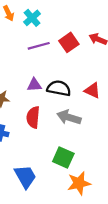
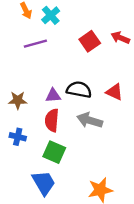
purple line: (39, 46) -> (35, 44), moved
purple triangle: (34, 85) -> (53, 96), moved
green square: (63, 158) -> (54, 152), moved

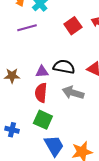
blue cross: (18, 137) -> (12, 130), moved
blue trapezoid: (44, 183) -> (54, 146), moved

